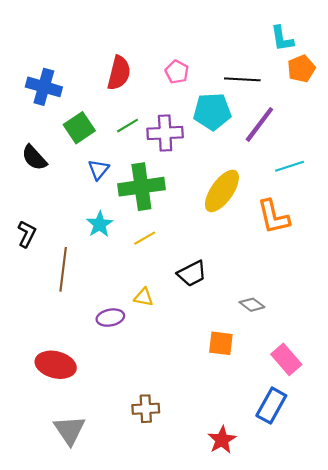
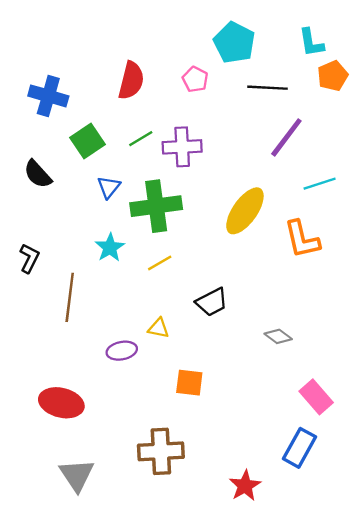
cyan pentagon: (212, 112) -> (234, 43), moved, turned 30
orange square: (221, 343) -> (189, 383), moved
brown cross: (146, 409) -> (161, 451), size x1.5

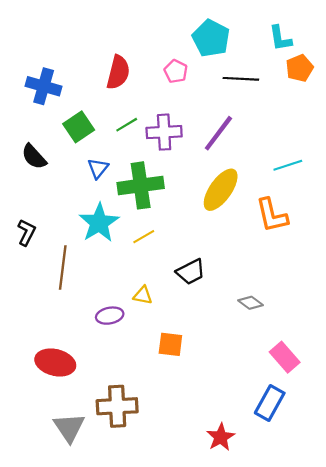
purple line: (286, 137) -> (218, 133), moved
cyan star: (110, 248) -> (99, 223), size x1.5
brown cross: (161, 451) -> (117, 406), moved

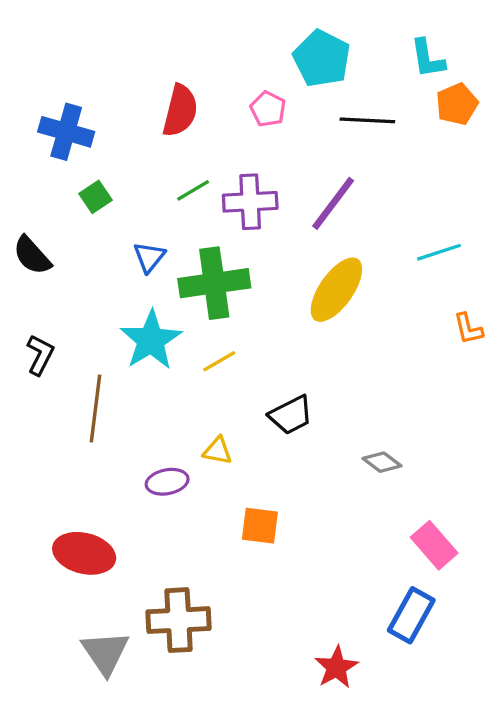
green square: (79, 127) -> (95, 197), moved, size x0.7
black semicircle: (34, 157) -> (32, 255), moved
orange L-shape: (272, 215) -> (468, 329), moved, size x0.6

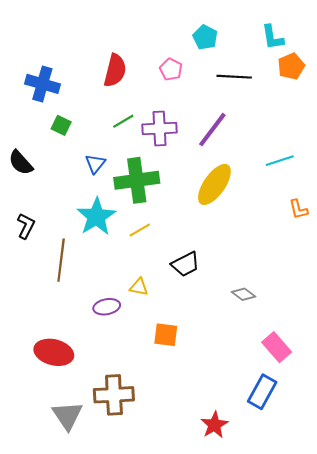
cyan pentagon: (322, 59) -> (205, 37), size x0.7
green square: (95, 197) -> (61, 125), turned -30

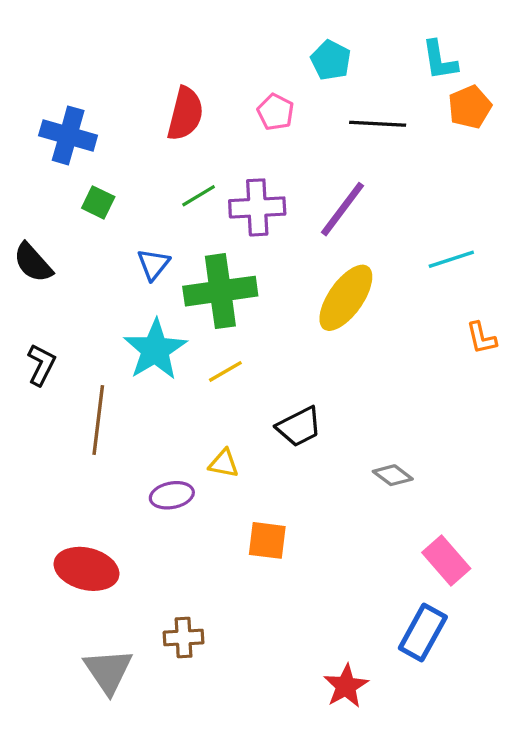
brown cross: (114, 395) -> (184, 637), size x0.6

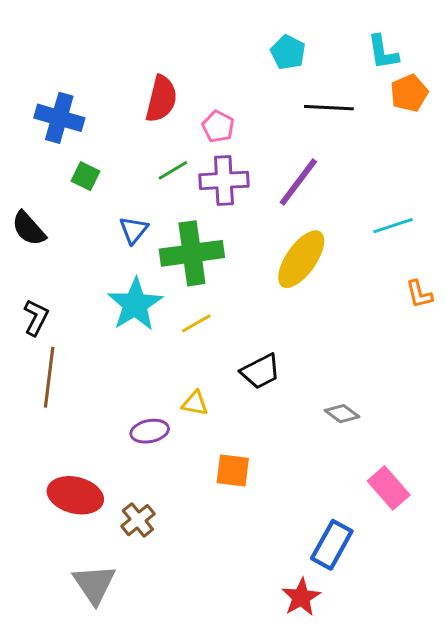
pink pentagon: (276, 112) -> (218, 127), moved
brown line: (98, 420) -> (49, 377), moved
blue rectangle: (423, 632) -> (332, 545), moved
brown cross: (184, 637) -> (138, 520), moved, turned -36

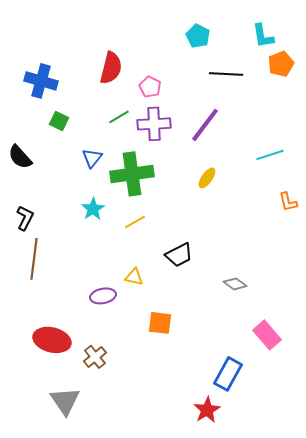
yellow ellipse: (301, 259) -> (207, 178), size x0.5
cyan star: (135, 304) -> (93, 209), size x0.6

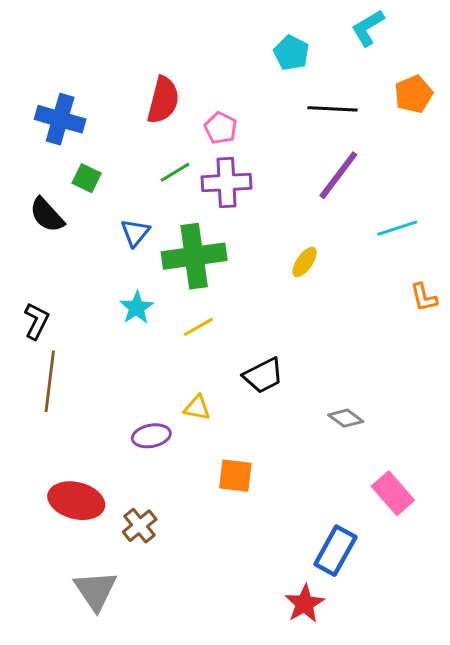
cyan L-shape: (263, 36) -> (368, 28), moved, turned 68
purple line: (205, 125) -> (338, 175), moved
black semicircle: (20, 157) -> (47, 215), moved

